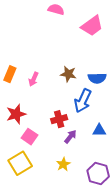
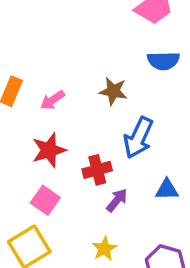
blue semicircle: (97, 78) -> (163, 61), moved
pink arrow: (34, 79) -> (52, 100), turned 32
red star: (16, 114) -> (49, 150), moved

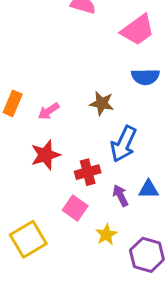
pink square: (45, 200) -> (75, 208), moved
purple arrow: (117, 200) -> (120, 195), moved, turned -65
yellow star: (104, 249) -> (106, 235), moved

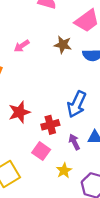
brown star: (102, 103) -> (63, 45), moved
pink arrow: (49, 111) -> (22, 46), moved

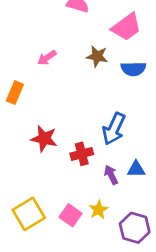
red star: (19, 112) -> (44, 139), turned 30
pink square: (41, 151) -> (71, 215), moved

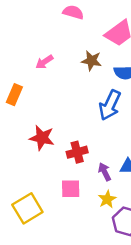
blue arrow: (114, 129) -> (110, 105), moved
yellow star: (98, 210) -> (107, 199), moved
pink square: (71, 215) -> (71, 189), moved, turned -36

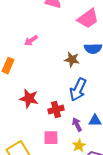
brown star: (92, 61) -> (72, 60), moved
blue arrow: (110, 105) -> (78, 90), moved

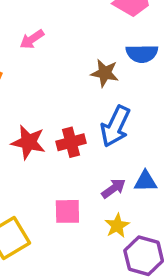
red cross: (56, 110) -> (71, 142), moved
purple arrow: (77, 125) -> (114, 188), turned 80

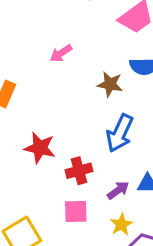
pink arrow: (32, 39) -> (61, 53), moved
red cross: (71, 142) -> (79, 171), moved

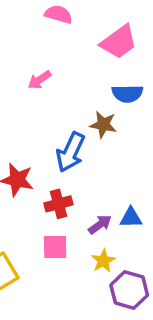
brown star: (110, 84) -> (103, 125), moved
blue arrow: (120, 133) -> (71, 152), moved

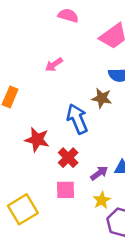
blue arrow: (71, 152) -> (77, 119), turned 132
red cross: (58, 204) -> (68, 158), turned -30

